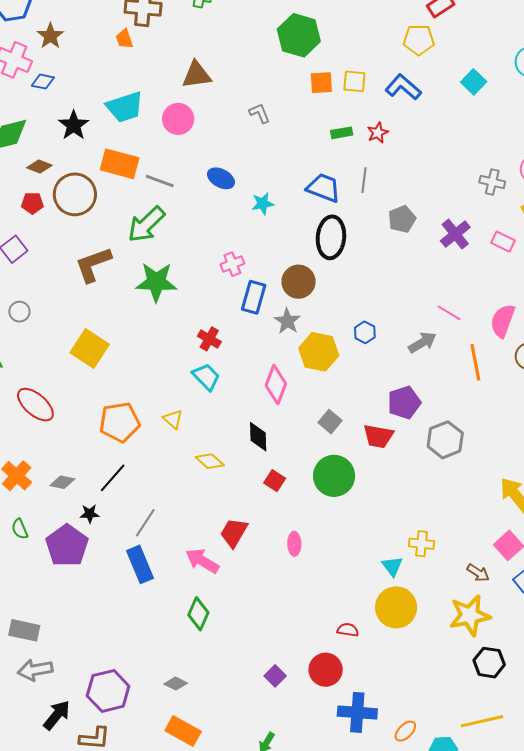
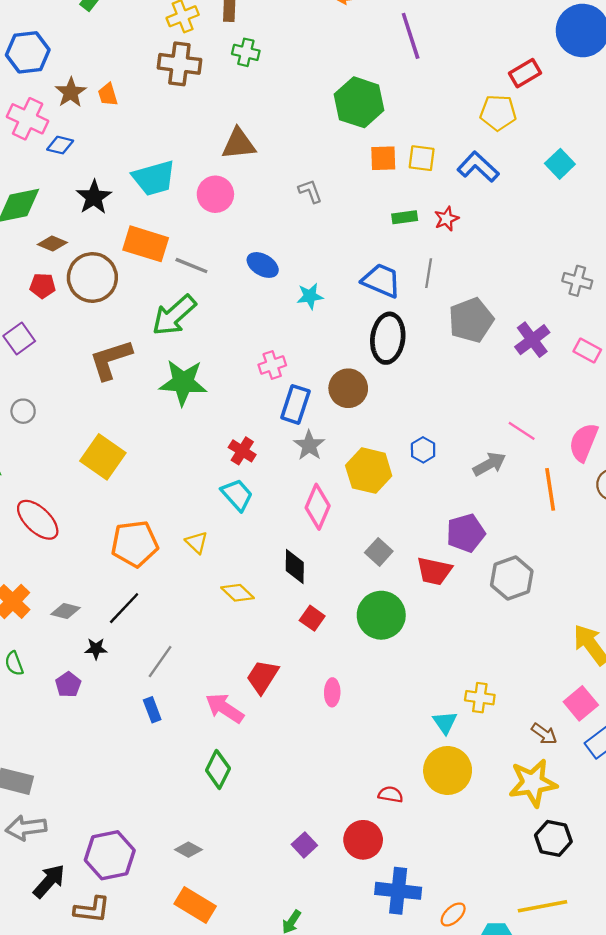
orange trapezoid: (124, 39) -> (108, 95), moved
gray pentagon: (402, 219) -> (471, 320), size x1.4
gray star: (287, 321) -> (309, 445), moved
purple pentagon: (67, 546) -> (68, 685), size x0.5
blue rectangle: (140, 564) -> (152, 710), size x0.6

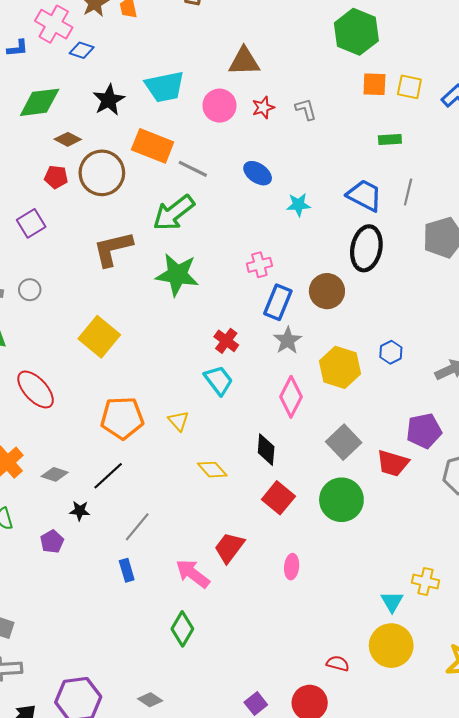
red star: (446, 219) -> (263, 108), moved
gray square: (379, 552) -> (344, 442), size x1.4
red square: (312, 618) -> (278, 498), size x1.4

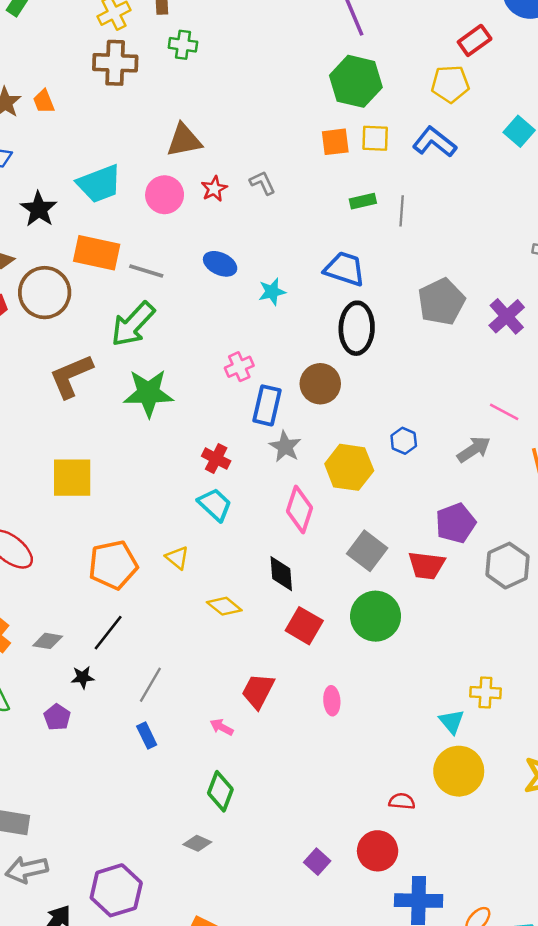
green hexagon: (356, 32) -> (356, 81), moved
gray line: (408, 192) -> (402, 211), moved
yellow square: (99, 337) -> (72, 478), turned -30
pink arrow: (193, 574) -> (222, 727), size x0.6
gray diamond: (150, 700) -> (197, 843), moved

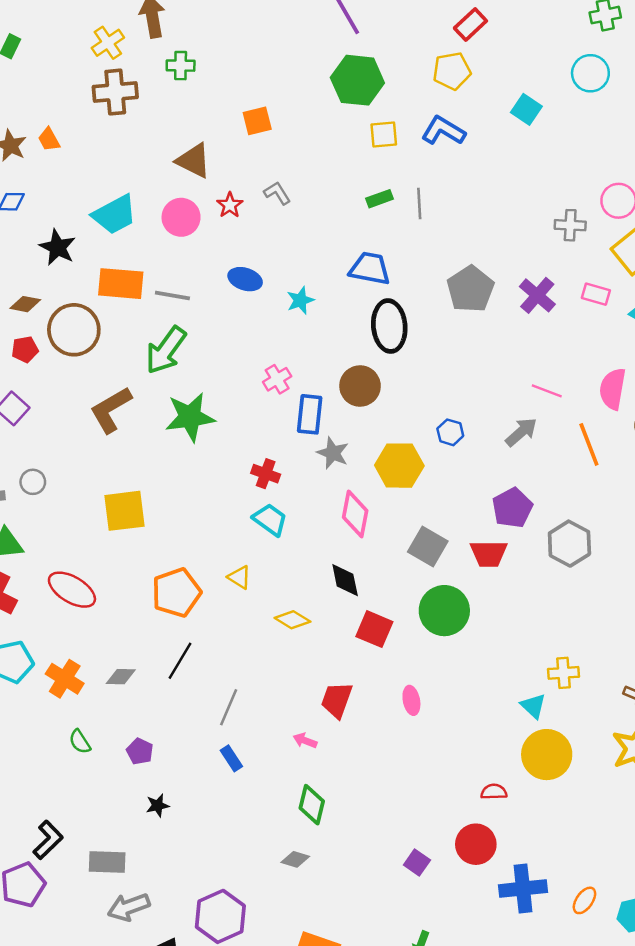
brown triangle: (184, 140) -> (194, 161), turned 45
orange square: (335, 142) -> (257, 121), moved
black star: (83, 677) -> (158, 805), moved

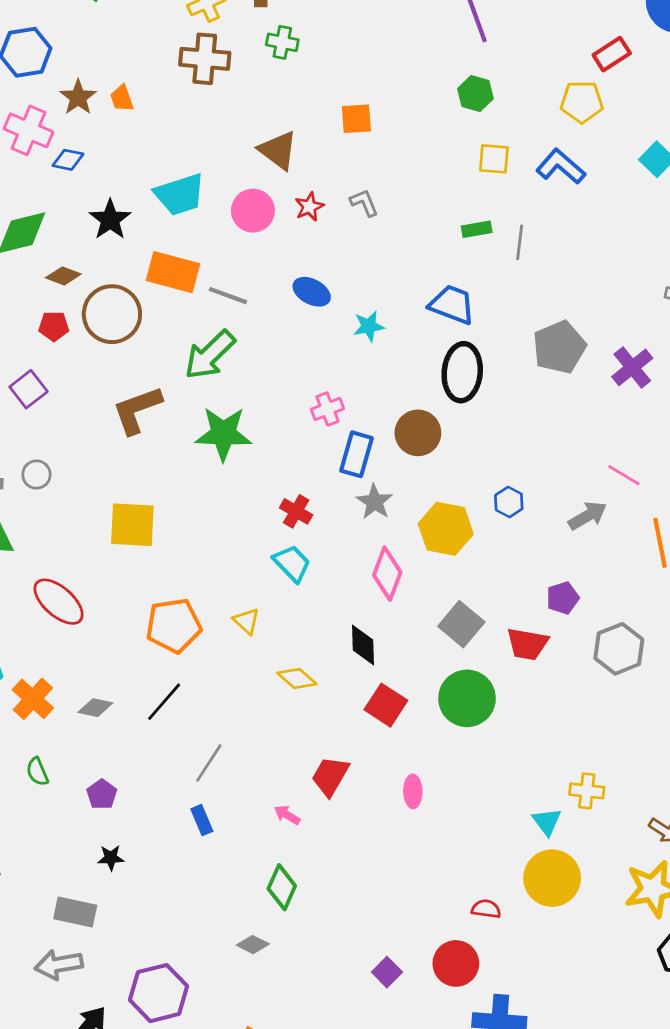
green hexagon: (357, 80) -> (475, 94), size x0.6
purple pentagon: (512, 508) -> (563, 598), size x0.7
gray rectangle: (107, 862) -> (75, 912), moved

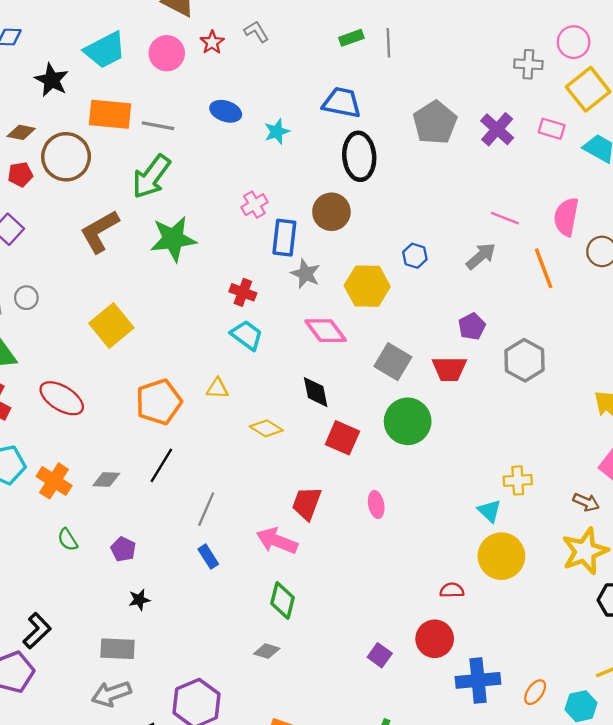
yellow square: (132, 525) -> (111, 325), turned -33
pink diamond: (387, 574) -> (326, 331), turned -48
yellow triangle: (246, 621) -> (217, 388), turned -30
pink arrow: (287, 815) -> (277, 541), size x1.8

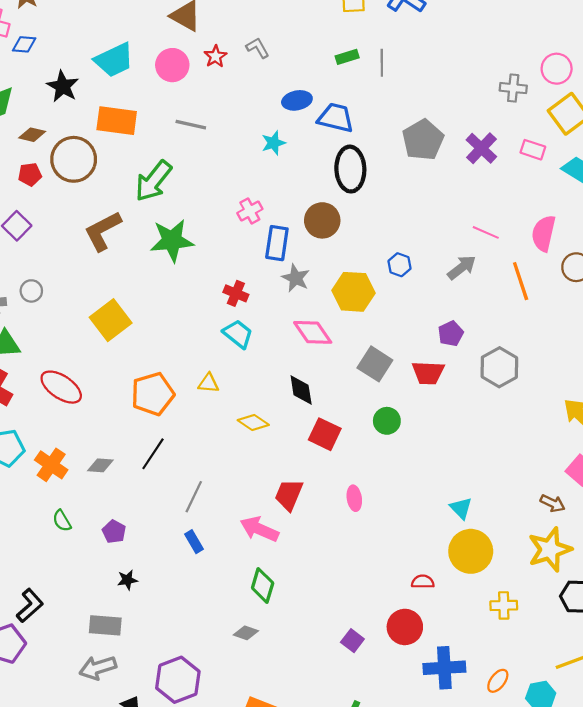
blue ellipse: (226, 111) -> (297, 100), moved, turned -32
gray line: (158, 126) -> (191, 125), moved
green circle: (408, 421) -> (387, 421), size x0.6
yellow cross: (518, 480) -> (504, 605), moved

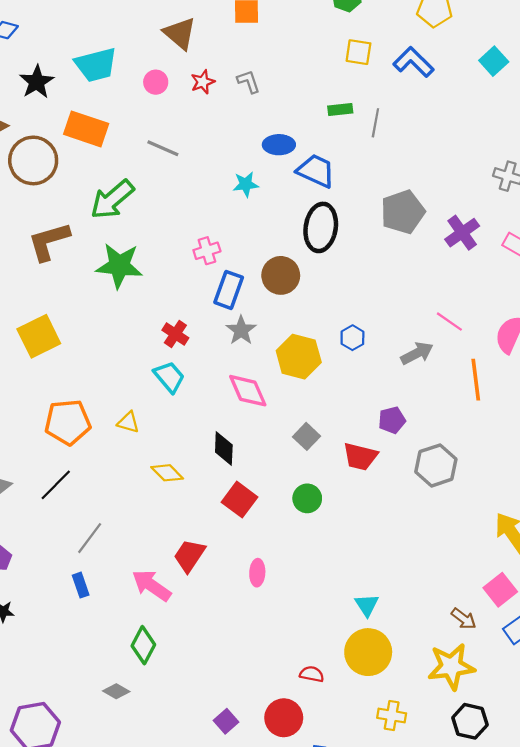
pink circle: (172, 65) -> (156, 82), size x0.7
gray square: (375, 364) -> (306, 436), size x0.7

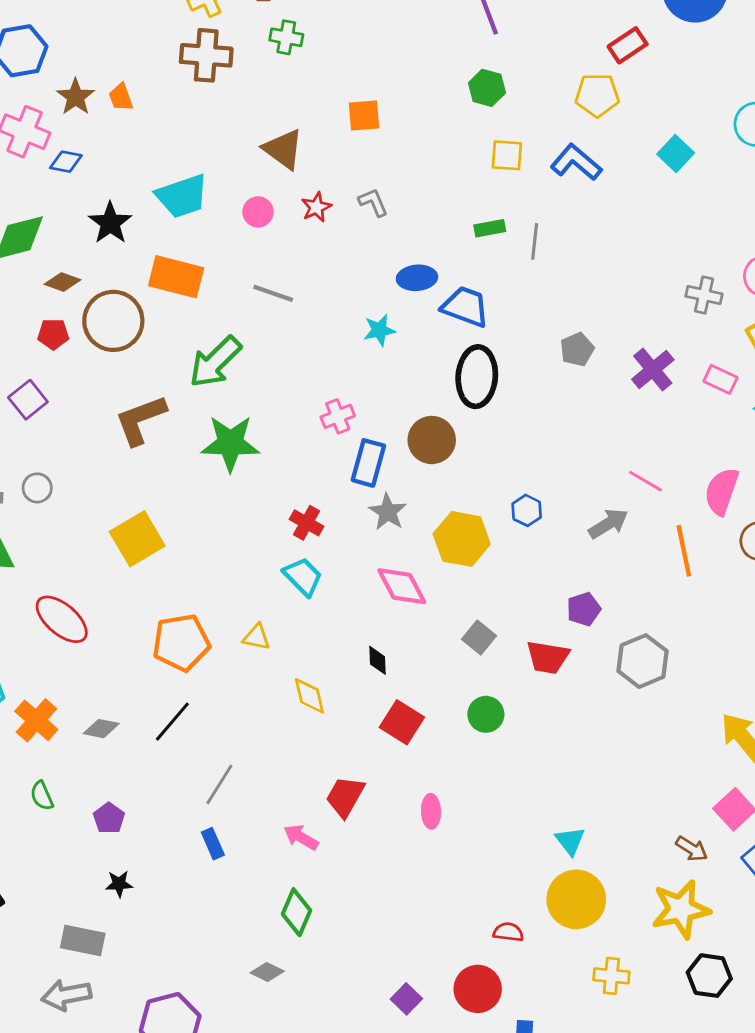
gray pentagon: (403, 212) -> (577, 349), size x0.6
black diamond: (224, 449) -> (377, 660), size x0.7
yellow diamond: (167, 473) -> (309, 696), turned 36
pink arrow: (152, 585) -> (301, 837), size x0.7

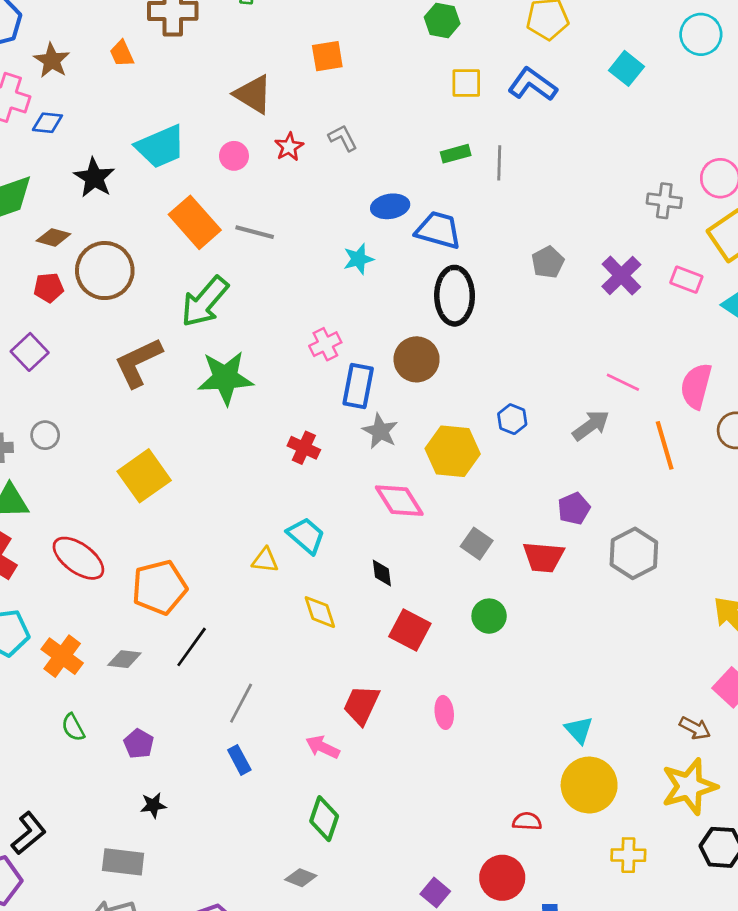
orange trapezoid: (121, 97) -> (122, 54), moved
orange rectangle: (176, 277) -> (195, 222), moved, turned 39
cyan trapezoid: (303, 577) -> (306, 536), moved
orange pentagon: (181, 643) -> (159, 587), moved

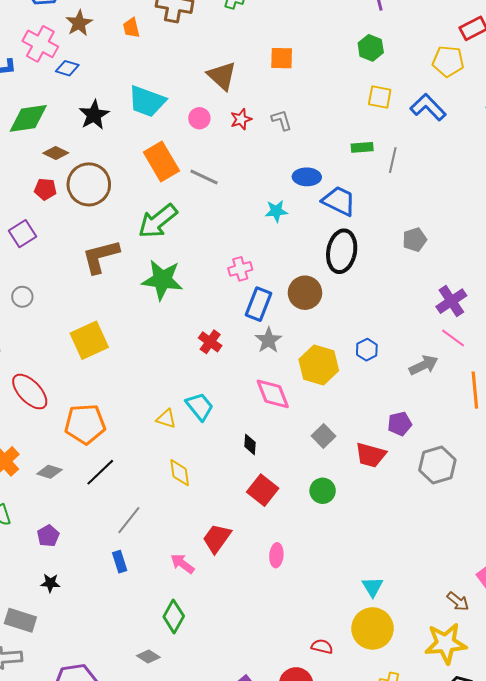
cyan trapezoid: (161, 147) -> (147, 101), turned 33
purple cross: (621, 275) -> (451, 301), moved
yellow diamond: (320, 612) -> (180, 473), moved

